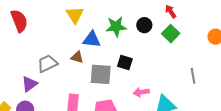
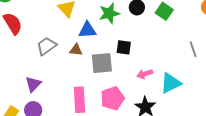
gray trapezoid: (47, 64) -> (46, 46), moved

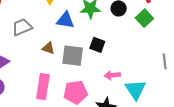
brown triangle: (76, 50) -> (48, 48), moved
cyan triangle: (171, 83) -> (135, 90), turned -50

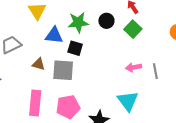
black square: (97, 45) -> (75, 48), moved
pink arrow: (112, 75) -> (134, 67), moved

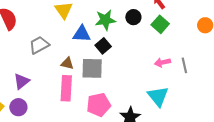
black square: (75, 48) -> (103, 46), turned 35
pink rectangle: (35, 103) -> (66, 88), moved

